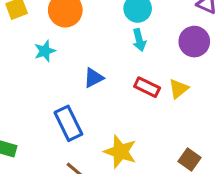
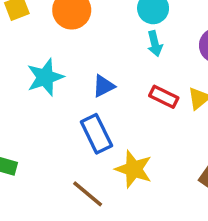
cyan star: (45, 51) -> (45, 77), moved, size x1.5
blue rectangle: (68, 123) -> (96, 134), moved

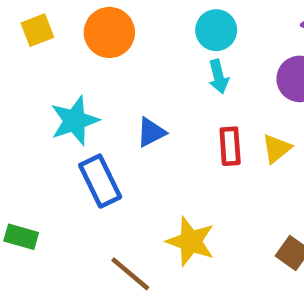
red rectangle: (164, 97) -> (230, 146), turned 60
blue rectangle: (96, 134) -> (100, 181), moved

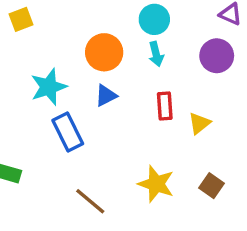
orange circle: (109, 32) -> (104, 52), moved
yellow triangle: (277, 149) -> (199, 123), moved
yellow star: (191, 241) -> (156, 184), moved

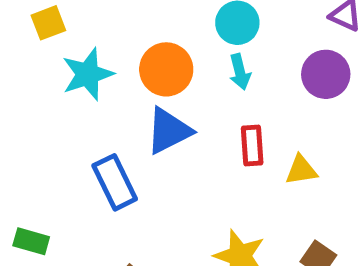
cyan star: (49, 87) -> (88, 74), moved
blue triangle: (106, 96) -> (169, 131), size x1.5
yellow triangle: (199, 123) -> (301, 170), turned 30

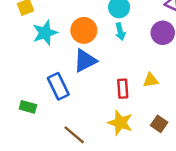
red rectangle: (252, 145) -> (123, 89), moved
green rectangle: (31, 241) -> (28, 107), moved

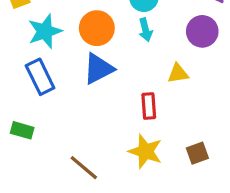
yellow triangle: (151, 80) -> (178, 74), moved
blue rectangle: (58, 86) -> (40, 77), moved
brown square: (159, 124) -> (197, 153), turned 35

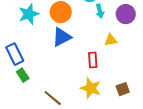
cyan arrow: (145, 30) -> (100, 11), moved
blue rectangle: (40, 77) -> (15, 54), moved
green rectangle: (22, 130) -> (23, 75), moved, turned 40

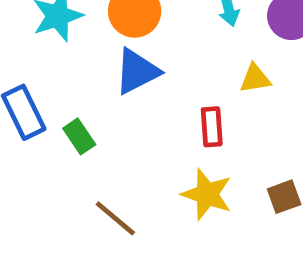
green rectangle: (23, 75) -> (79, 136), moved

